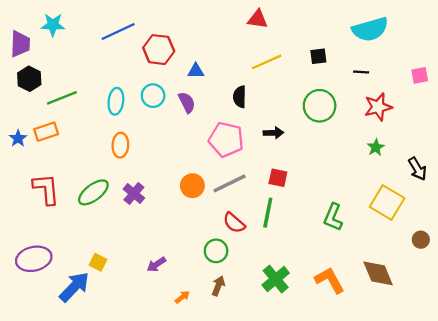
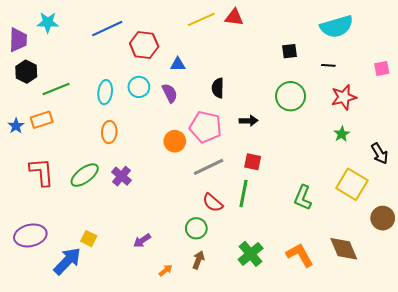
yellow line: (267, 62) -> (201, 19), moved
orange circle: (192, 186) -> (175, 141), moved
brown circle: (421, 240) -> (383, 218), size x1.5

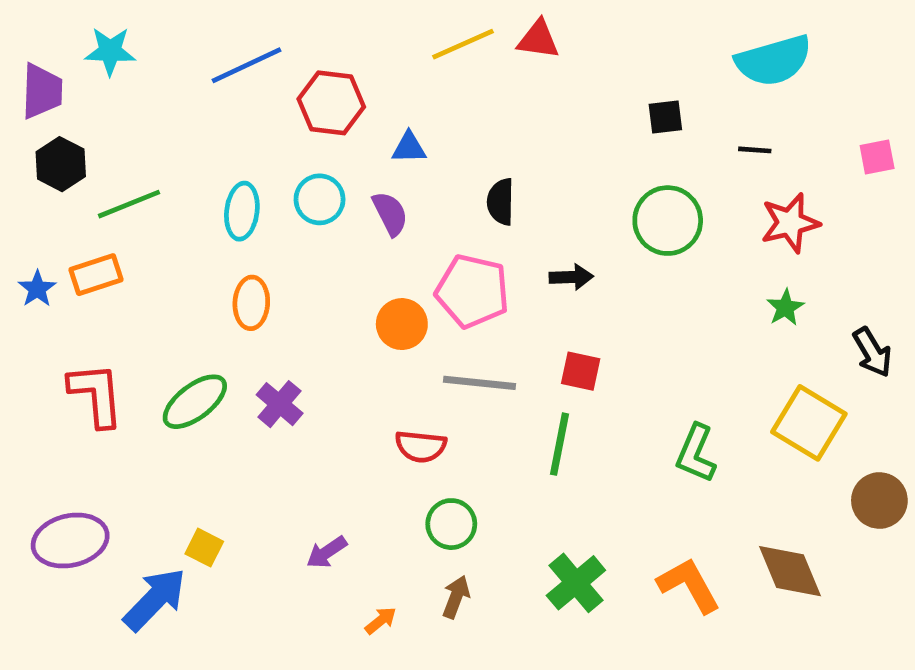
gray line: (209, 167) -> (479, 383), turned 32
red semicircle: (213, 203) -> (421, 446), moved, turned -35

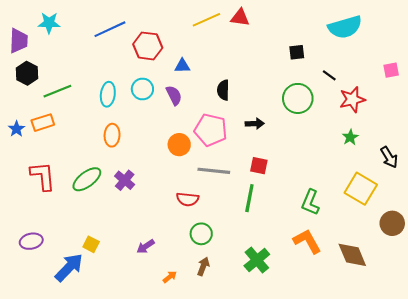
black line: (755, 150) -> (329, 75), moved, turned 32
purple ellipse: (70, 540) -> (31, 241), size x0.7
orange L-shape: (689, 585) -> (307, 241), moved

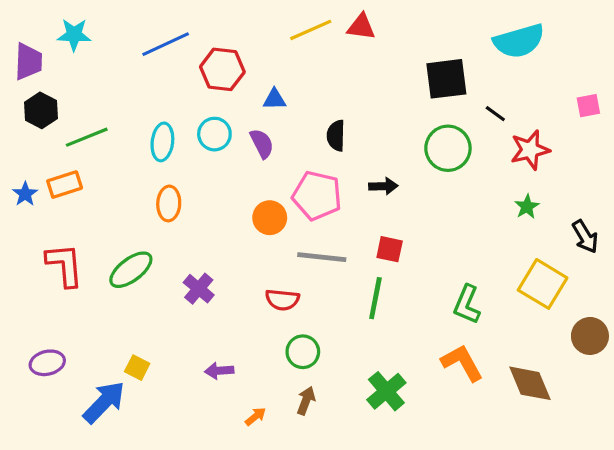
black square: (297, 52) -> (446, 79), size x1.8
purple cross: (125, 180) -> (199, 289), moved
purple arrow: (146, 246) -> (219, 371), turned 30

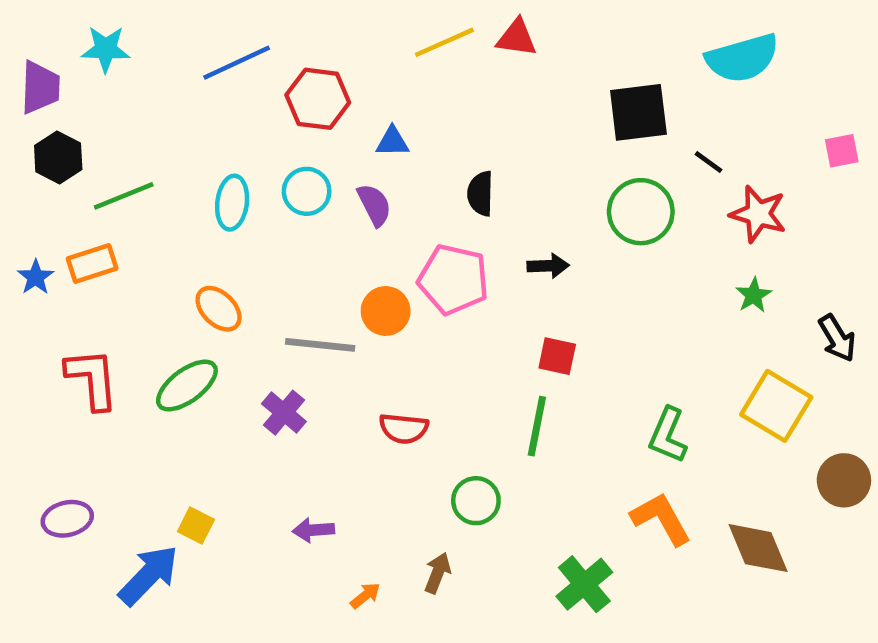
red star: (530, 150) -> (758, 214), turned 30
orange ellipse: (169, 203) -> (219, 309), moved, turned -48
gray line: (322, 257) -> (320, 345), moved
green circle: (303, 352) -> (476, 501), moved
green cross: (386, 391) -> (584, 584), moved

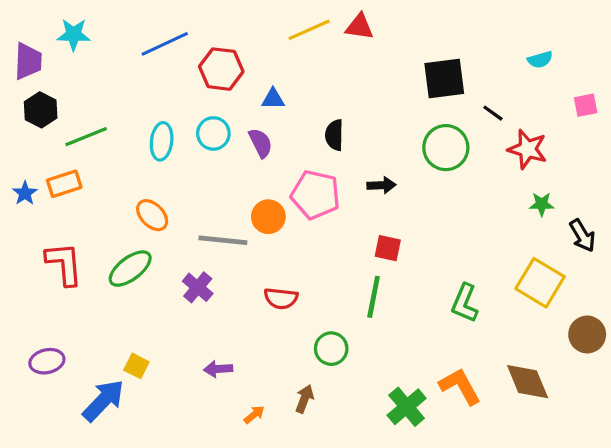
cyan semicircle: (742, 58) -> (540, 60), moved, size x0.5
green star: (754, 295) -> (542, 204), moved, turned 30
orange L-shape: (661, 519) -> (460, 386), moved

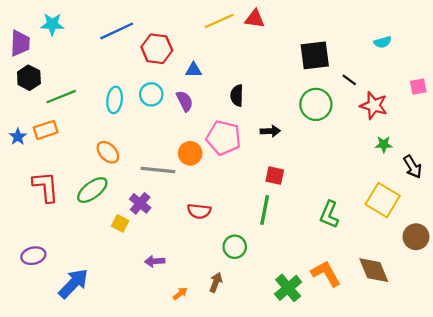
pink square: (586, 105) -> (418, 87), moved
yellow square: (136, 366) -> (120, 223), moved

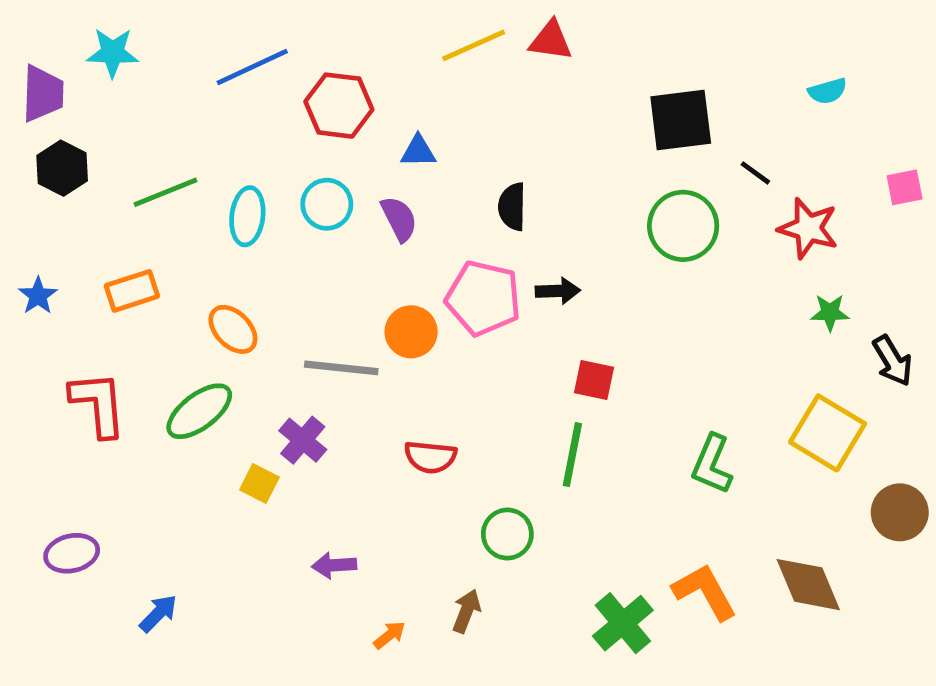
green line: (61, 97) -> (166, 192), moved
orange rectangle: (46, 130) -> (132, 291), moved
black arrow: (270, 131) -> (558, 291), moved
blue arrow: (73, 283) -> (158, 613), size x0.6

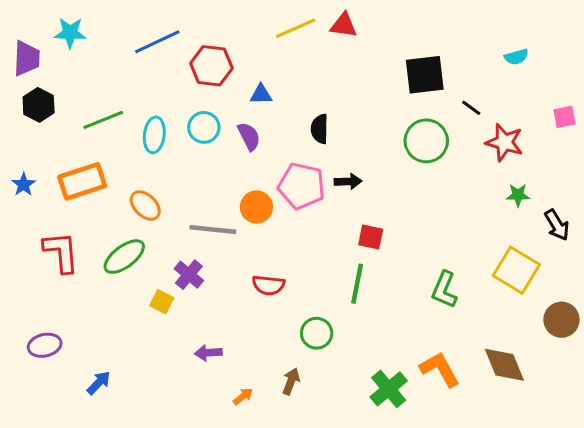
orange rectangle: (132, 291) -> (82, 181), size x1.4

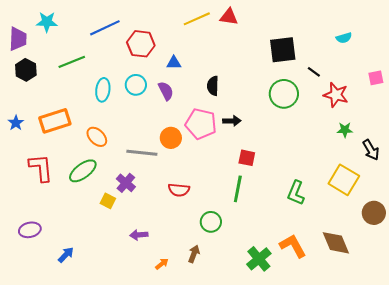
green line: (103, 120) -> (72, 62), moved

